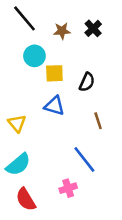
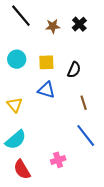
cyan circle: (34, 56) -> (17, 59), moved
blue line: (84, 159) -> (86, 136), moved

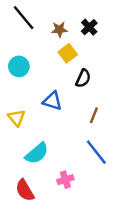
yellow square: (46, 62) -> (68, 53), moved, turned -35
brown line: (84, 103) -> (94, 115), turned 40
cyan semicircle: (16, 140) -> (37, 153), moved

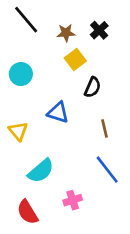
brown line: (94, 115) -> (104, 128), turned -35

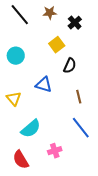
brown star: (66, 33) -> (50, 13), moved

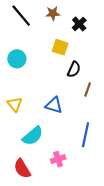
yellow square: (57, 45) -> (60, 47), turned -35
blue triangle: (44, 85) -> (54, 105), moved
brown line: (79, 97) -> (88, 89), moved, turned 32
blue line: (81, 128) -> (86, 135), turned 50

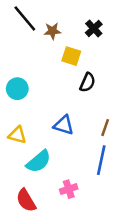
brown star: (53, 13) -> (52, 31), moved
cyan circle: (17, 59) -> (17, 89), moved
brown line: (88, 89) -> (105, 128), moved
yellow triangle: (15, 104) -> (17, 135), moved, turned -35

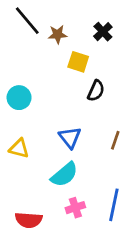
blue triangle: (64, 125) -> (70, 137), turned 35
blue line: (101, 160) -> (114, 205), moved
cyan semicircle: (39, 161) -> (64, 175), moved
red semicircle: (26, 200) -> (29, 220), turned -55

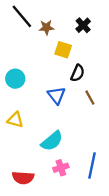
blue triangle: (70, 137) -> (56, 95), moved
brown line: (115, 140) -> (90, 98), moved, turned -48

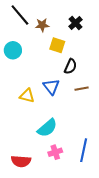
cyan circle: (15, 79) -> (13, 50), moved
brown line: (90, 98) -> (82, 89), turned -72
yellow triangle: (15, 120) -> (27, 96), moved

